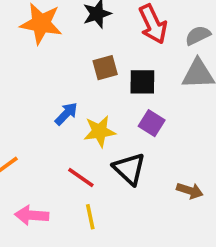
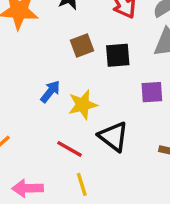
purple square: (152, 123) -> (152, 92), moved, turned -30

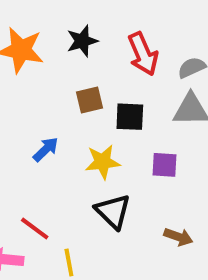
yellow star: (83, 105) -> (103, 162), moved
red line: (70, 149) -> (35, 228), moved

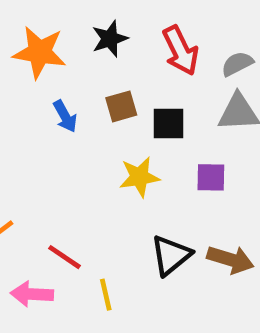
blue arrow: (46, 149) -> (65, 116), moved, turned 108
black triangle: (113, 211) -> (171, 255), moved, turned 39
brown arrow: (178, 237) -> (231, 259), size x1.4

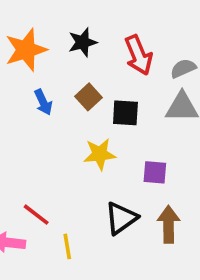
orange star: (40, 52) -> (26, 50), turned -30
brown square: (121, 106) -> (89, 97), turned -30
purple square: (211, 177) -> (155, 172), moved
brown arrow: (231, 259) -> (169, 224), turned -111

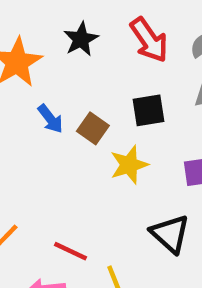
brown square: (89, 97) -> (93, 128), moved
black triangle: (121, 218) -> (170, 234), turned -30

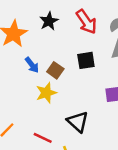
yellow star: (129, 165) -> (46, 93), moved
black triangle: (170, 234) -> (78, 122), moved

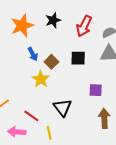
red arrow: (86, 22) -> (84, 26), turned 50
yellow star: (46, 93) -> (41, 79), turned -30

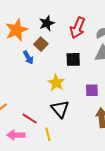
brown square: (51, 62) -> (41, 44), moved
yellow star: (41, 79) -> (56, 83), moved

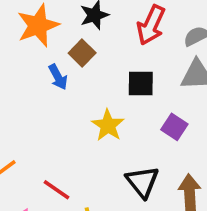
purple square: (92, 90) -> (174, 127), moved, turned 32
black triangle: (60, 109) -> (142, 182), moved

